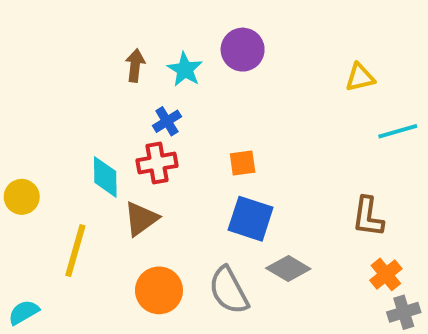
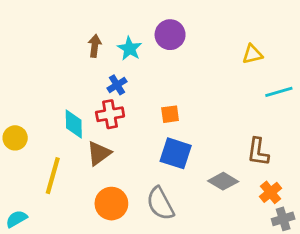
gray diamond: (288, 268) -> (223, 181), moved

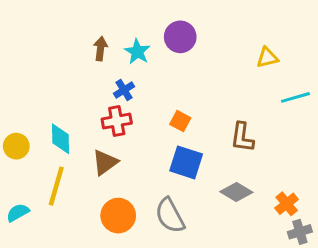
orange square: (170, 114) -> (180, 121), turned 36
cyan diamond: (74, 124) -> (61, 139), moved
brown L-shape: (258, 152) -> (242, 137), moved
cyan semicircle: (16, 219) -> (18, 213), moved

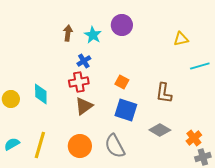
brown triangle: (105, 162) -> (84, 106), moved
yellow line: (56, 186) -> (40, 145), moved

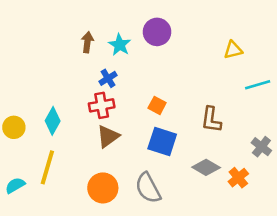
cyan diamond: (41, 94) -> (53, 121), turned 30
orange cross: (194, 138) -> (238, 178), moved
yellow line: (40, 145) -> (47, 167), moved
gray cross: (203, 157) -> (261, 147), moved, turned -35

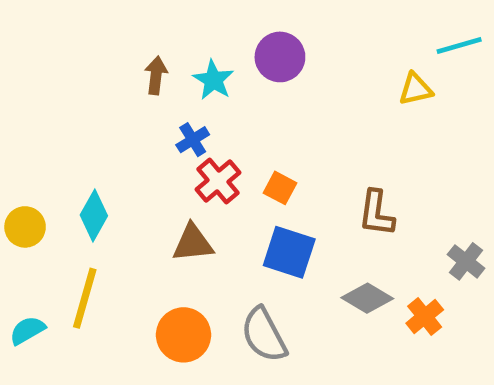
cyan line: (258, 85) -> (459, 46), moved
red cross: (102, 105) -> (218, 181), moved, turned -30
brown triangle: (108, 136) -> (193, 243), turned 30

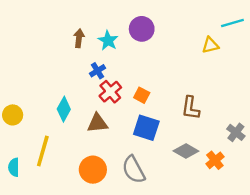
cyan diamond: (94, 215) -> (64, 109), moved
cyan semicircle: (27, 330) -> (14, 167), turned -60

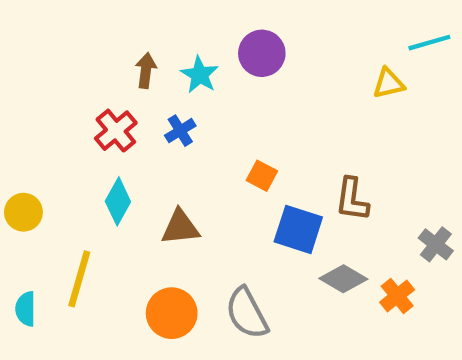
red cross: (110, 92) -> (116, 131), moved
blue square: (146, 128) -> (298, 229), moved

